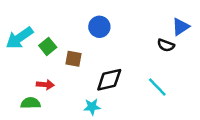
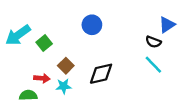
brown square: (74, 59) -> (66, 66), moved, turned 35
cyan line: (157, 87) -> (153, 65), moved
cyan star: (92, 107) -> (63, 86), moved

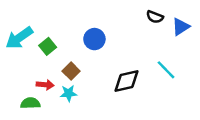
blue circle: (92, 25) -> (94, 39), moved
black semicircle: (153, 42) -> (155, 17), moved
black diamond: (101, 74) -> (127, 81), moved

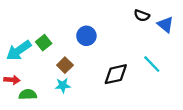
blue triangle: (181, 27) -> (165, 25), turned -48
cyan arrow: (19, 38) -> (19, 50), moved
red arrow: (45, 85) -> (12, 80), moved

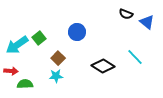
black diamond: (116, 74) -> (103, 66), turned 45

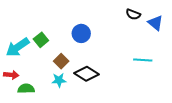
cyan line: (135, 57) -> (143, 60), turned -42
black diamond: (103, 66) -> (87, 74), moved

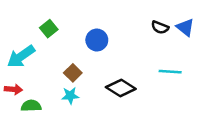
black semicircle: (133, 14) -> (160, 27), moved
green square: (41, 40) -> (49, 29), moved
black diamond: (87, 74) -> (121, 88), moved

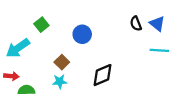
black semicircle: (160, 27) -> (136, 24), turned 48
cyan line: (170, 72) -> (159, 50), moved
black diamond: (121, 88) -> (103, 75), turned -55

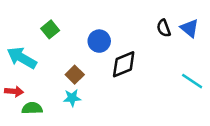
cyan arrow: (18, 48) -> (22, 58), turned 65
cyan line: (159, 50) -> (192, 81), moved, turned 30
black diamond: (103, 75) -> (124, 64), moved

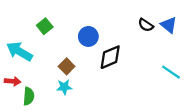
black semicircle: (164, 28) -> (146, 25), turned -35
green semicircle: (32, 108) -> (29, 96), turned 96

